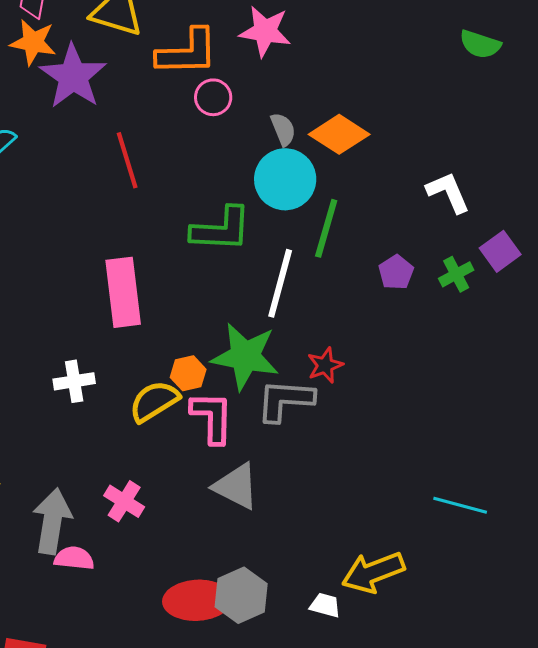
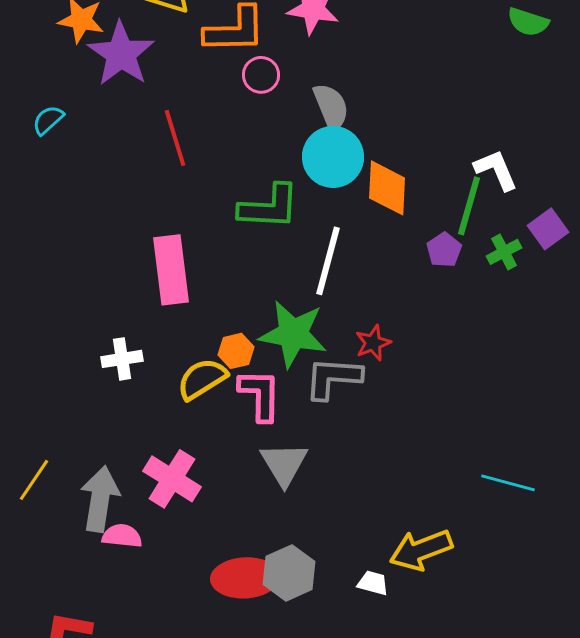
gray semicircle: (283, 129) -> (331, 107), size x1.4
orange diamond: (339, 134) -> (387, 188), moved, turned 60
green line: (326, 228) -> (469, 206), moved
gray triangle: (236, 486) -> (284, 464), turned 32
pink cross: (124, 501) -> (172, 479), size x1.4

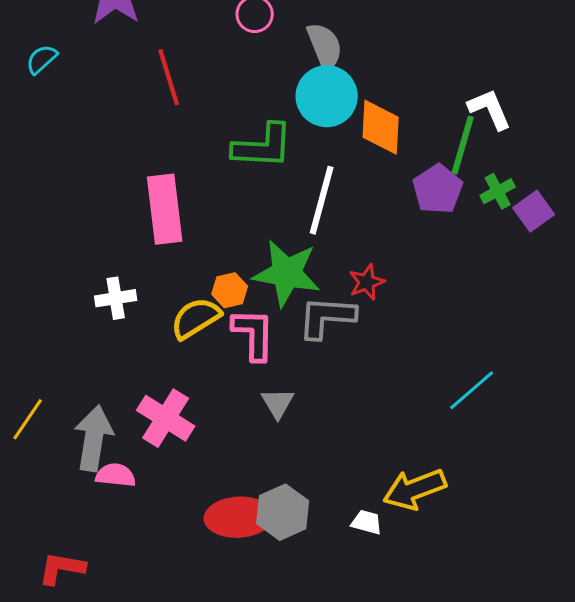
purple square: (548, 229) -> (534, 211), moved
purple pentagon: (444, 250) -> (438, 189), size x1.4
gray triangle: (284, 464) -> (278, 403), size x0.7
cyan line: (508, 483) -> (472, 390), moved, turned -56

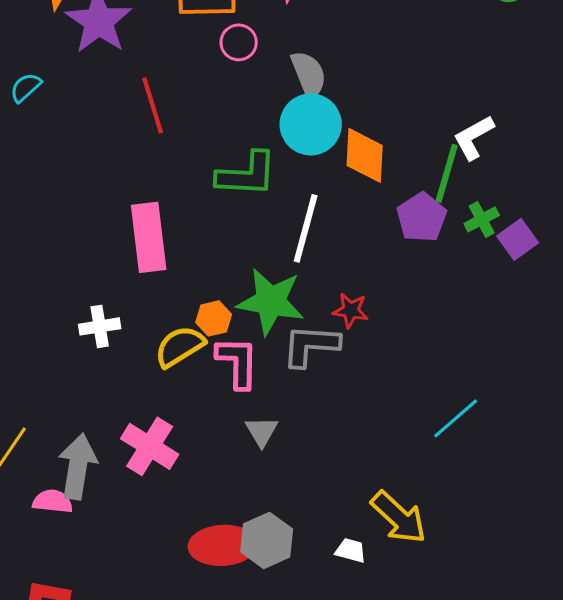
white L-shape: (490, 109) -> (474, 137), turned -96
red star: (367, 282) -> (351, 310), turned 30
pink semicircle: (116, 475) -> (53, 501), moved
yellow arrow: (415, 489) -> (399, 517), turned -116

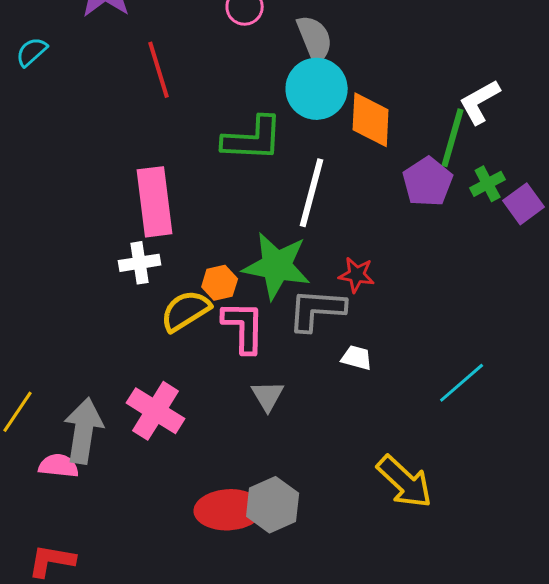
white cross: (100, 326) -> (140, 263), moved
white trapezoid: (351, 550) -> (357, 358), moved

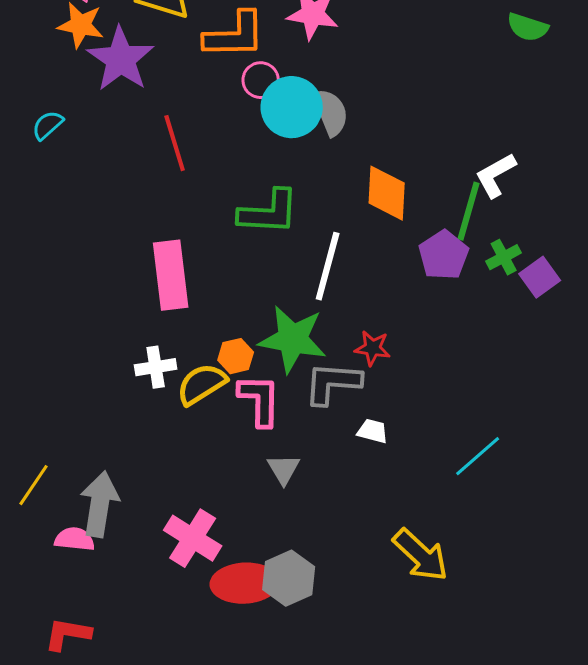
cyan circle: (317, 89) -> (292, 107), moved
white cross: (140, 263) -> (156, 367), moved
pink cross: (156, 411) -> (193, 538), moved

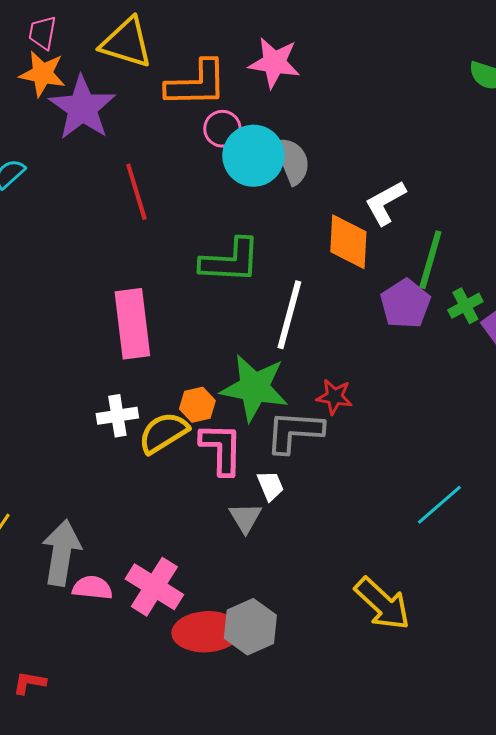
white L-shape: (496, 175) -> (385, 203), moved
white trapezoid: (373, 431) -> (270, 486), moved, turned 52
pink semicircle: (75, 539) -> (92, 588), moved
red L-shape: (68, 634) -> (29, 683), size x0.7

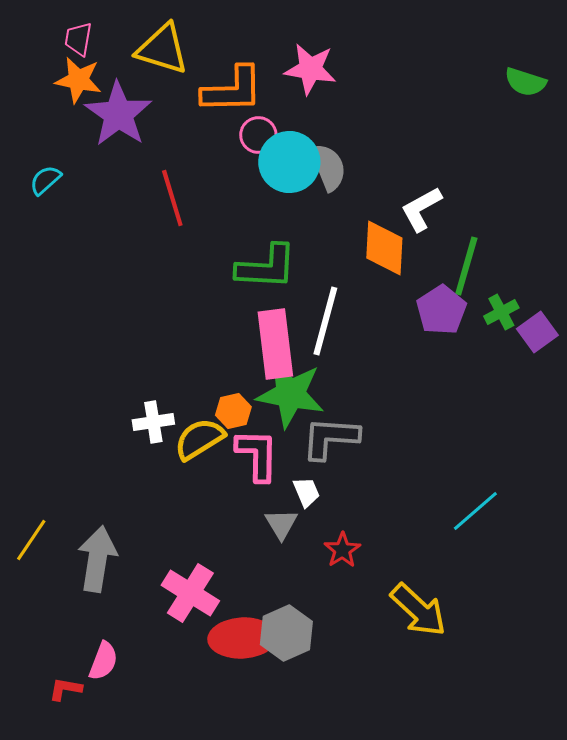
pink rectangle: (132, 324) -> (275, 344), moved
red star: (334, 397) -> (342, 550), moved, turned 30
pink semicircle: (92, 588) -> (103, 661), moved, turned 105

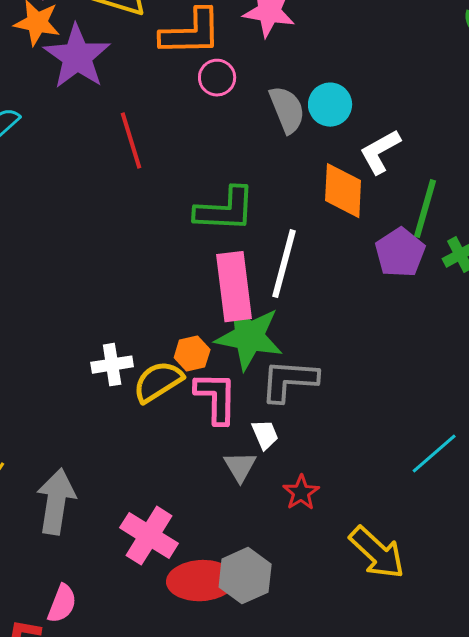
cyan circle: (289, 162) -> (330, 105), moved, size x0.7

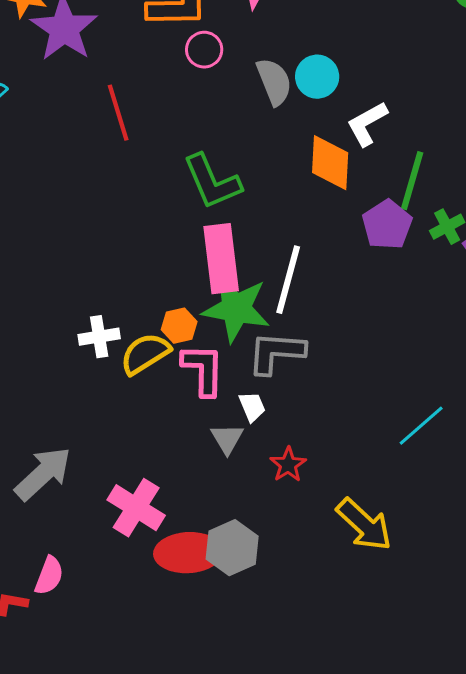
green L-shape: (225, 210) -> (212, 182), turned 64
white line: (284, 264) -> (288, 280), moved
gray arrow: (56, 502) -> (43, 474), turned 38

